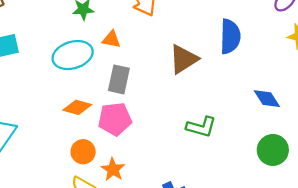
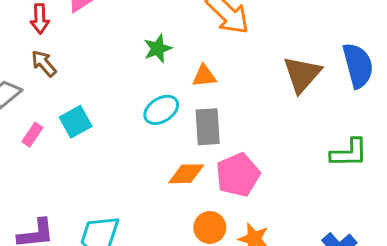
blue semicircle: (230, 36) -> (358, 65), moved
cyan ellipse: (73, 55) -> (161, 110), size x0.7
gray rectangle: (119, 79) -> (208, 127), moved

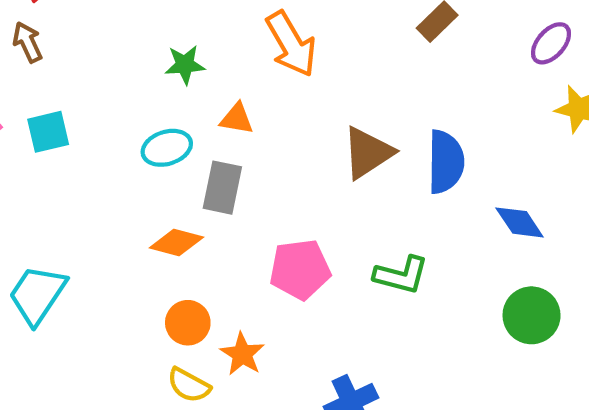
pink pentagon: (238, 175) -> (300, 269), moved

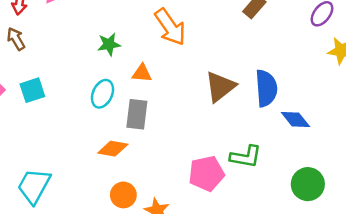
cyan ellipse: (167, 148) -> (102, 94), turned -44
blue diamond: (520, 222) -> (295, 120), moved
pink pentagon: (300, 269) -> (206, 173), moved
green circle: (532, 315) -> (308, 184), moved

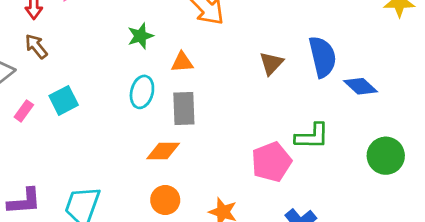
brown triangle: (220, 87) -> (271, 63), size x0.7
orange circle: (123, 195) -> (165, 200), moved

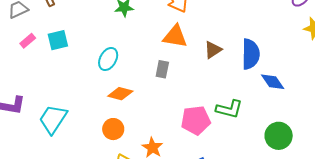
orange triangle: (182, 62) -> (175, 36), moved, size x1.5
cyan ellipse: (142, 92) -> (108, 59), moved
gray rectangle: (184, 109) -> (162, 69), moved, size x0.7

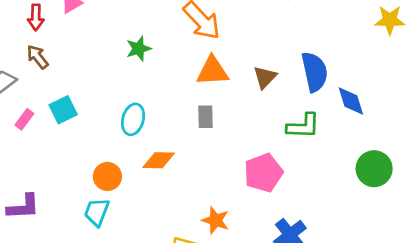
blue diamond: (273, 82) -> (351, 101), turned 30
green L-shape: (229, 109) -> (303, 126), moved
cyan trapezoid: (53, 119) -> (97, 212), moved, size x0.7
orange circle: (113, 129) -> (107, 176), moved

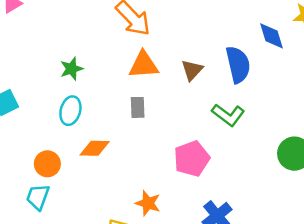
green star: (139, 49) -> (71, 69), moved
blue diamond: (351, 101) -> (271, 36), moved
green L-shape: (303, 126) -> (228, 115), turned 36

